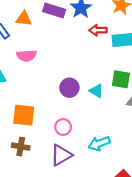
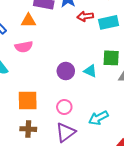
orange triangle: (24, 19) -> (29, 21), moved

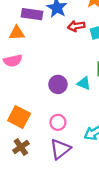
orange square: (28, 101) -> (19, 117), turned 30
brown cross: (28, 129) -> (21, 147), turned -35

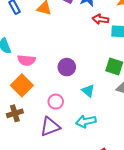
pink semicircle: (13, 61) -> (26, 60), moved
cyan triangle: (84, 83) -> (88, 91), moved

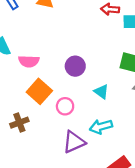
orange square: (22, 85) -> (39, 91), moved
purple triangle: (50, 127) -> (74, 142), moved

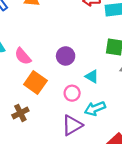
pink semicircle: (29, 61) -> (23, 56), turned 54
pink circle: (65, 106) -> (72, 93), moved

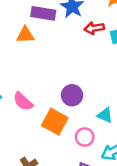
orange square: (35, 83) -> (55, 122), moved

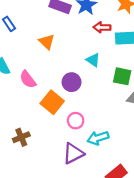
orange triangle: (25, 35) -> (47, 42), moved, turned 35
cyan triangle: (105, 115) -> (93, 60), moved

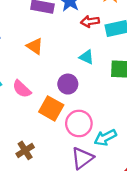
pink circle: (76, 121) -> (79, 123), size x1.5

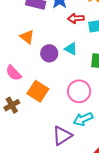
purple circle: (68, 84) -> (49, 53), moved
pink circle: (79, 123) -> (79, 91), moved
brown cross: (25, 150) -> (12, 105), moved

